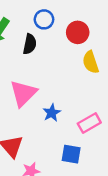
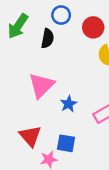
blue square: (71, 154) -> (66, 143), moved

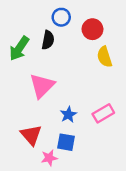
green arrow: (18, 26) -> (19, 48), moved
blue star: (69, 104) -> (68, 115), moved

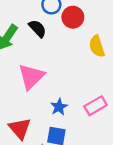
red circle: (92, 29) -> (73, 17), moved
black semicircle: (48, 40) -> (37, 29), turned -54

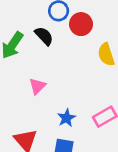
pink triangle: (31, 77) -> (37, 86), size x0.6

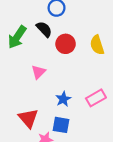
red circle: (81, 24) -> (66, 44), moved

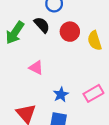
red circle: (66, 44) -> (70, 32), moved
pink triangle: (39, 72) -> (36, 68), turned -48

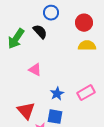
red circle: (70, 32) -> (84, 23), moved
yellow semicircle: (95, 41) -> (87, 46), turned 108

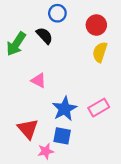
yellow semicircle: (87, 46) -> (100, 52), turned -72
blue star: (57, 94) -> (64, 109), size x1.5

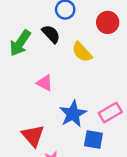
yellow semicircle: (100, 52) -> (82, 52), moved, turned -60
blue square: (62, 136) -> (93, 140), moved

